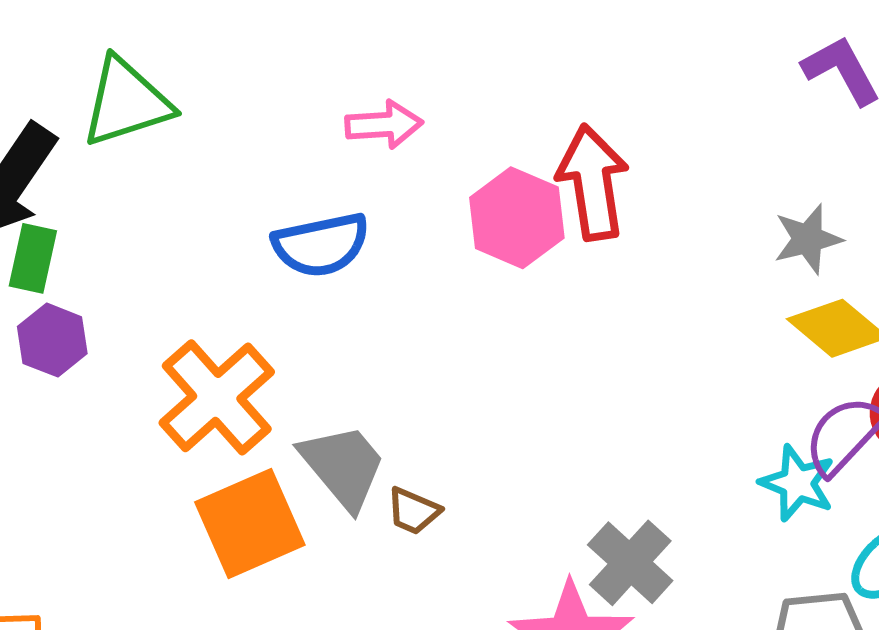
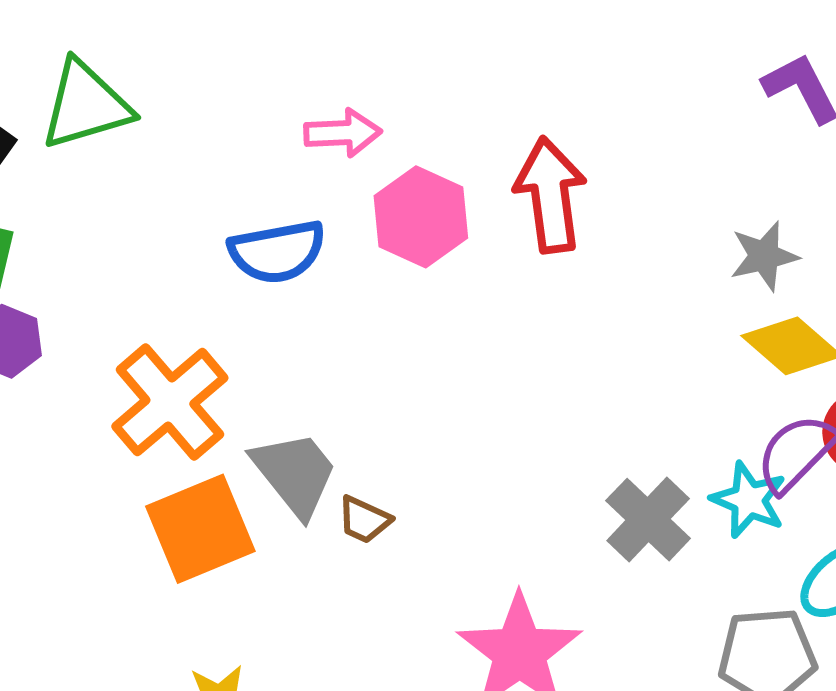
pink hexagon: (517, 218) -> (421, 217), moved
gray cross: (630, 563) -> (648, 520), moved

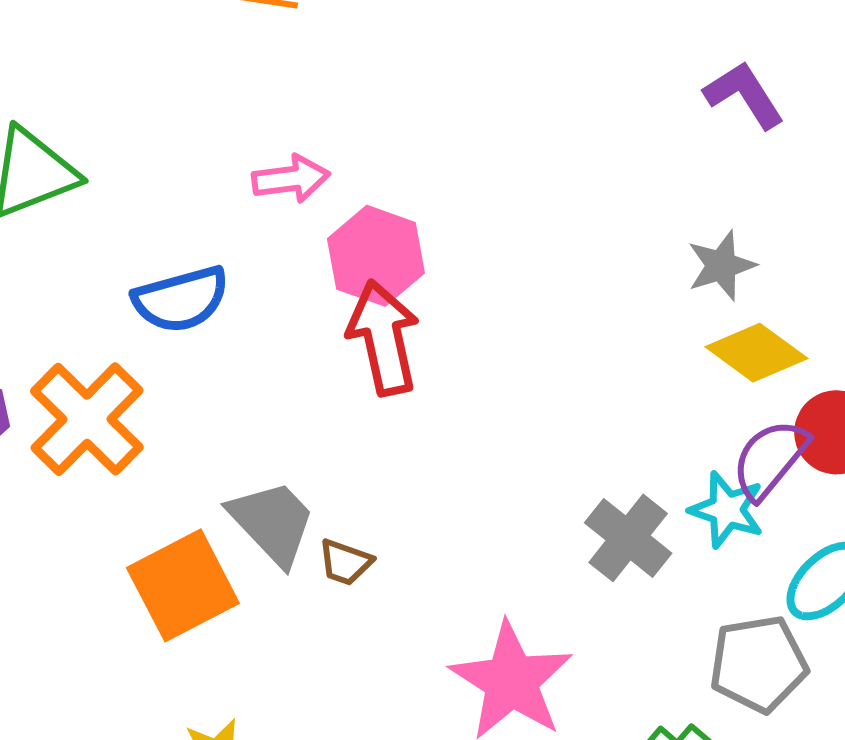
red arrow: (550, 195) -> (383, 338), moved
blue semicircle: (277, 252) -> (181, 299), moved
orange cross: (170, 402) -> (87, 419), moved

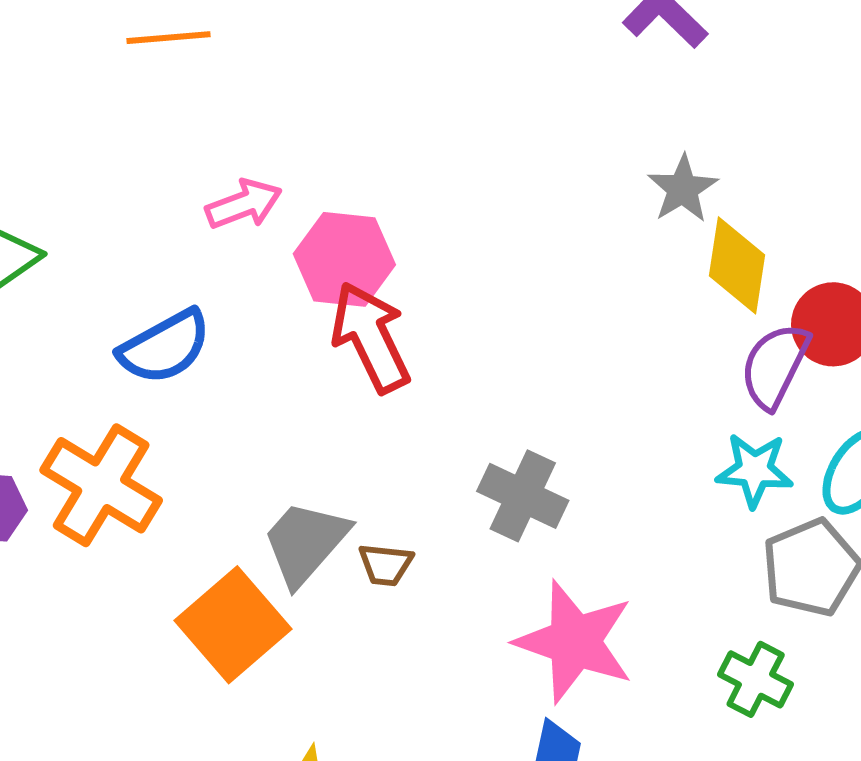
yellow diamond: (756, 353) -> (737, 265), turned 76
cyan star: (727, 510) -> (755, 470), moved
gray trapezoid: (272, 522) -> (305, 543), turned -82
gray cross: (628, 538) -> (523, 496), moved

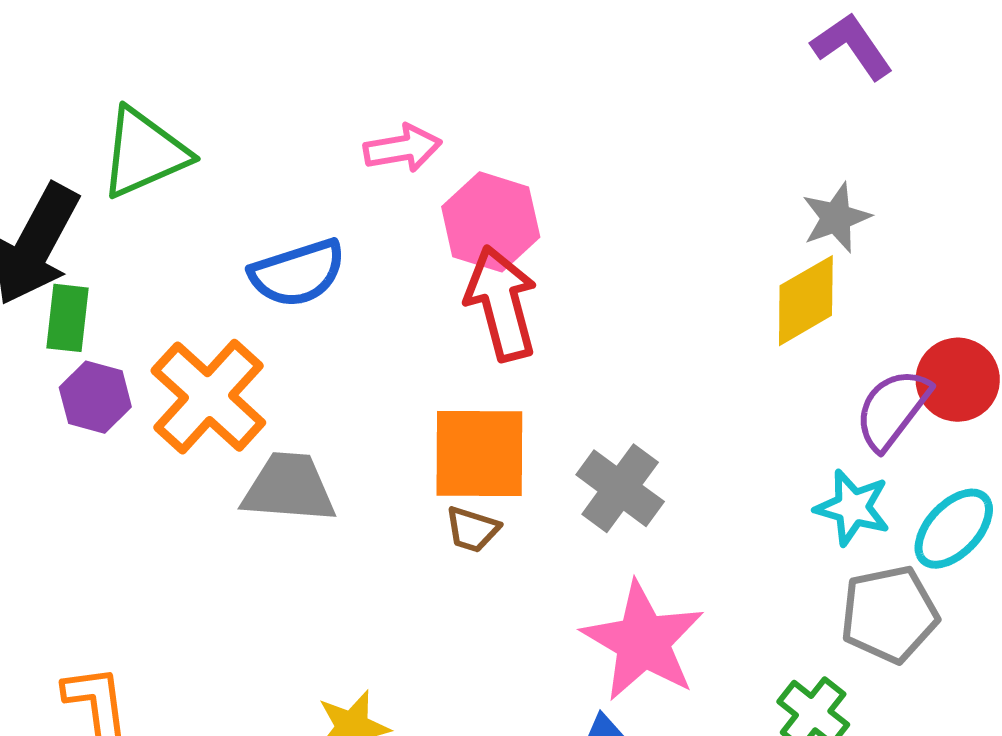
yellow diamond: (737, 265) -> (806, 301), moved, turned 40
gray trapezoid: (305, 543) -> (289, 488), moved, turned 42
orange square: (233, 625) -> (479, 454), moved, turned 30

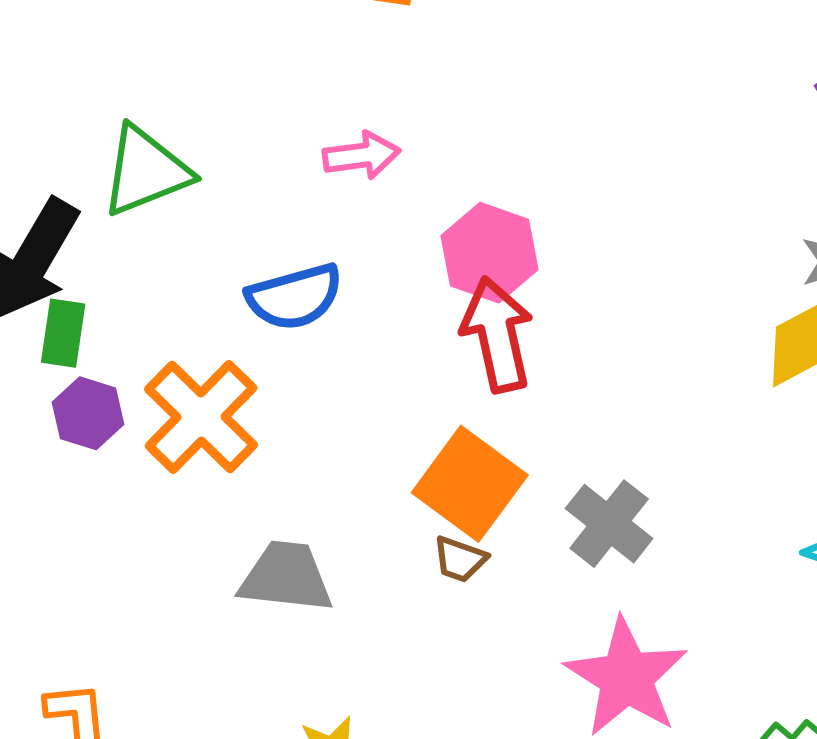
pink arrow: (403, 148) -> (362, 156), moved
orange square: (479, 454) -> (470, 484), turned 34
gray trapezoid: (289, 488) -> (286, 577), moved

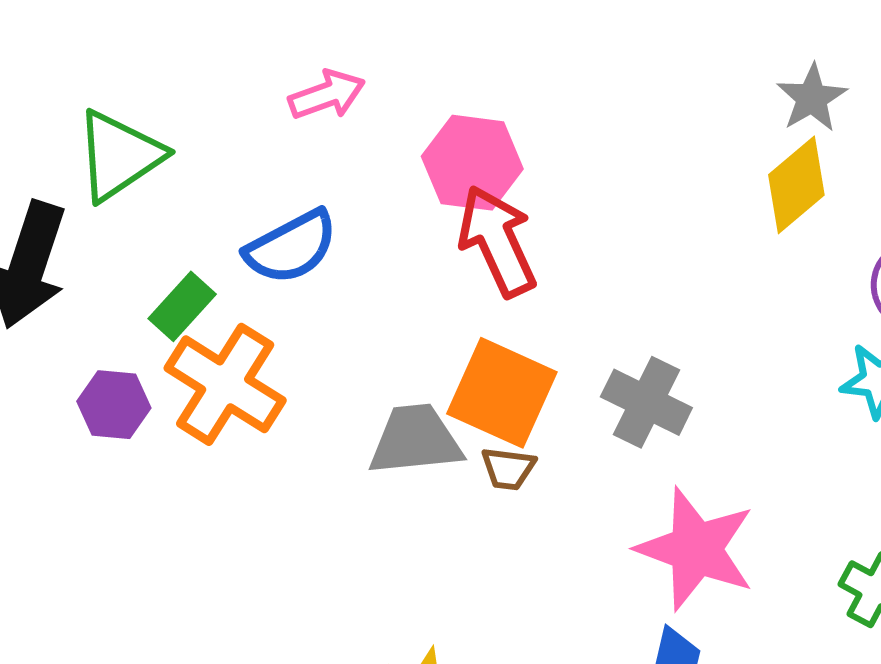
green rectangle: (63, 333) -> (182, 306), moved, turned 46
gray trapezoid: (286, 577) -> (415, 440), moved

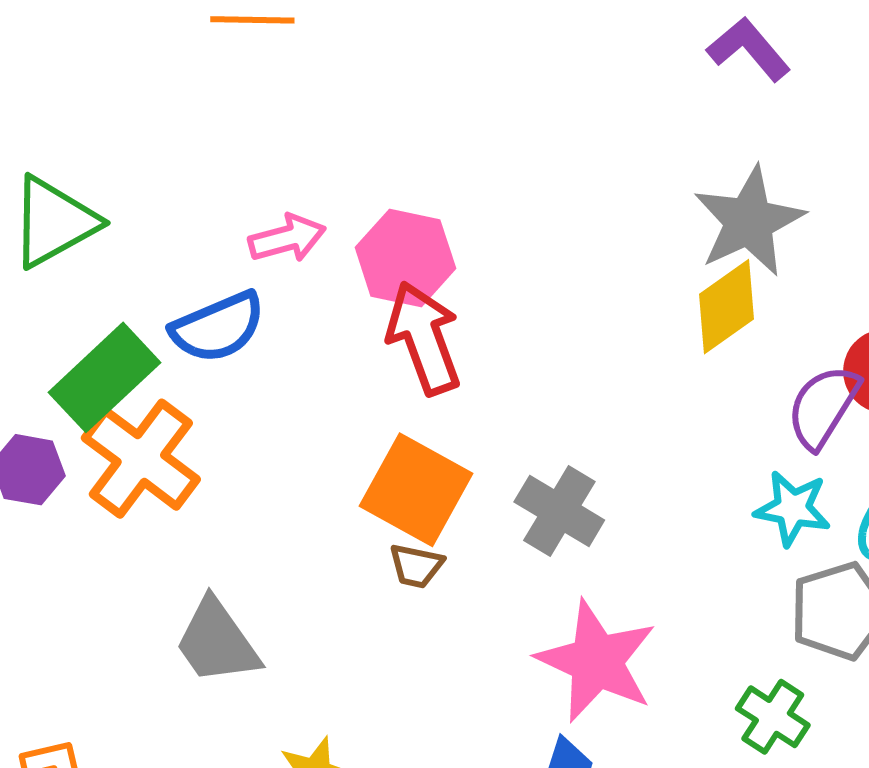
pink arrow: (327, 95) -> (287, 238), moved
gray star: (812, 98) -> (749, 221), size x1.6
green rectangle: (182, 306) -> (104, 377), size x1.6
gray trapezoid: (415, 440) -> (217, 642), moved, turned -124

